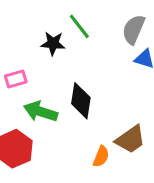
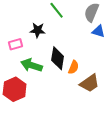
black star: (53, 43) -> (38, 30), moved
orange semicircle: (101, 156) -> (74, 67), moved

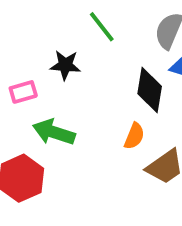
black diamond: (58, 58) -> (150, 90), moved

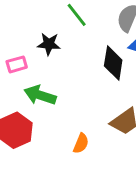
orange semicircle: (134, 136) -> (81, 143), moved

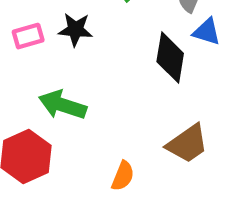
pink rectangle: (17, 64) -> (28, 36), moved

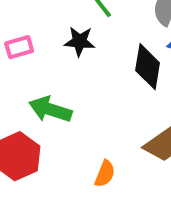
black star: (75, 30) -> (80, 41), moved

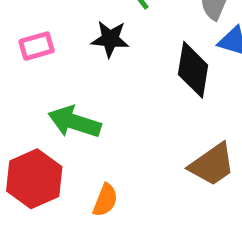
orange semicircle: (105, 174) -> (105, 200), moved

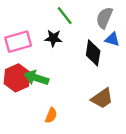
pink rectangle: (37, 46) -> (18, 42), size x1.6
red hexagon: (34, 179) -> (17, 78), moved

